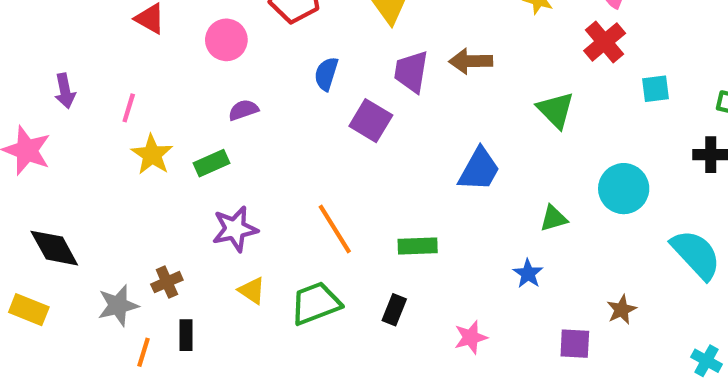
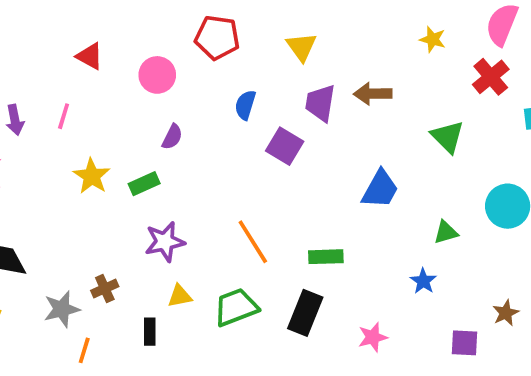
pink line: (129, 108) -> (64, 116), moved
purple semicircle: (243, 110) -> (172, 137), turned 135
yellow triangle: (252, 291) -> (180, 296), turned -45
black rectangle: (394, 310) -> (305, 313), size x1.6
black rectangle: (186, 335) -> (150, 332), moved

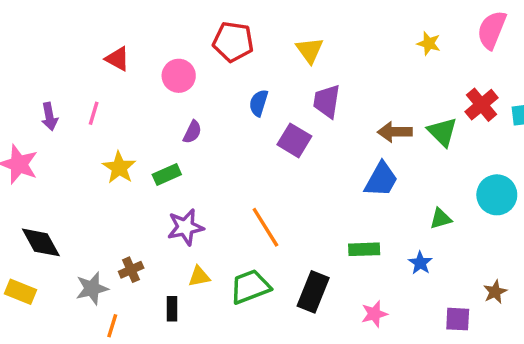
red cross: (491, 77) -> (482, 105), moved
brown arrow: (373, 94) -> (395, 132), moved
green rectangle: (326, 257) -> (364, 249), moved

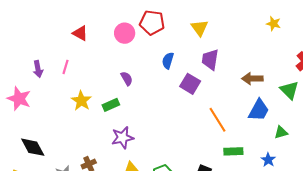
pink circle: (179, 76) -> (125, 33), moved
purple semicircle: (192, 132) -> (127, 79), turned -56
green triangle: (442, 132) -> (289, 90), moved
blue trapezoid: (381, 180) -> (259, 110), moved
orange line: (265, 227) -> (218, 120), moved

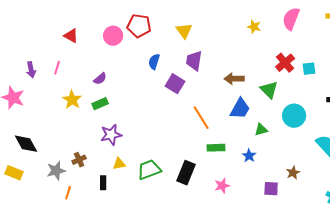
purple semicircle: (127, 79) -> (100, 79), moved, turned 80

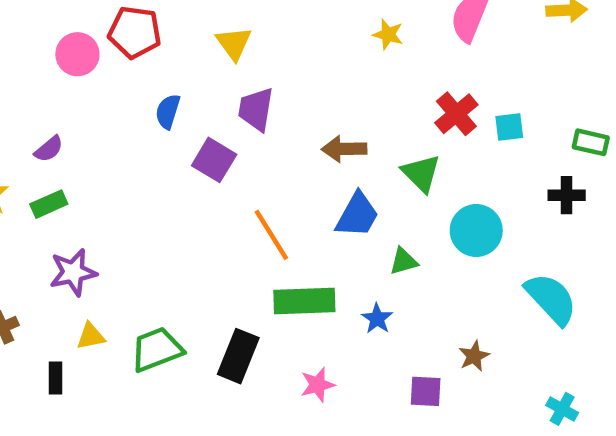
green rectangle: (216, 148) -> (304, 301), size x1.5

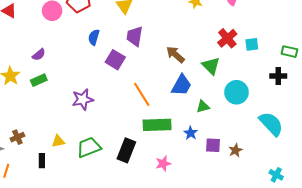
brown arrow: (344, 149) -> (175, 55), turned 42
purple star: (73, 272) -> (83, 99), moved
purple square: (426, 391) -> (213, 145), moved

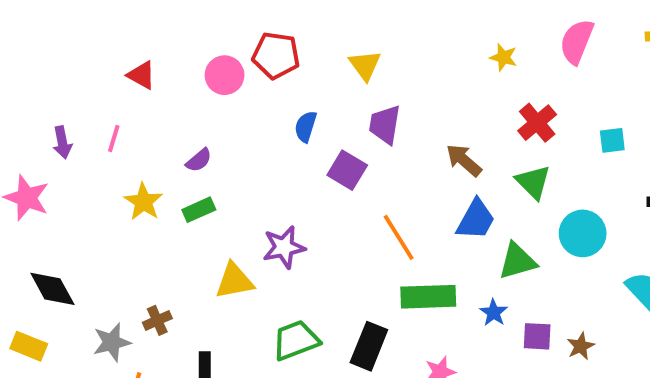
red cross: (227, 38) -> (537, 123), moved
green triangle: (203, 107) -> (517, 261), size x1.5
yellow triangle: (58, 141) -> (234, 281), moved, size x1.5

